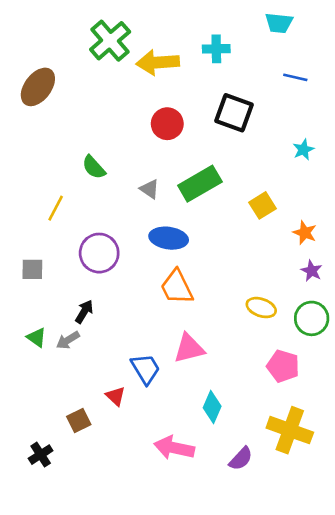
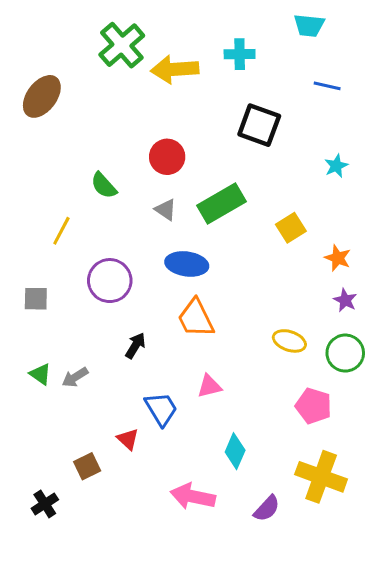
red circle: (167, 124) -> (167, 157), moved
black arrow: (84, 312) -> (135, 345), moved
pink triangle: (189, 348) -> (209, 386), size x0.7

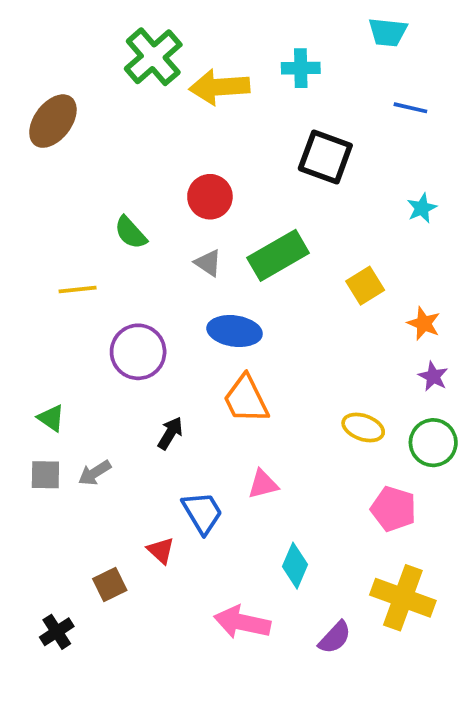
yellow line: (61, 231) -> (78, 289), turned 56
gray square: (36, 299) -> (45, 475), moved
green triangle: (40, 374) -> (51, 418), moved

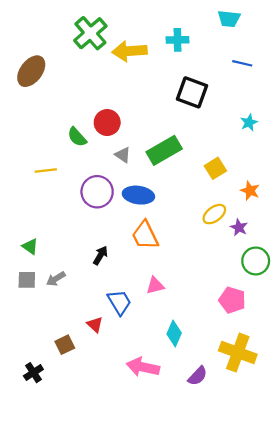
red circle: (210, 197) -> (107, 123), moved
purple circle: (138, 352) -> (97, 192), moved
purple star: (433, 376) -> (239, 227), moved
yellow ellipse: (363, 427) -> (214, 214), moved, turned -55

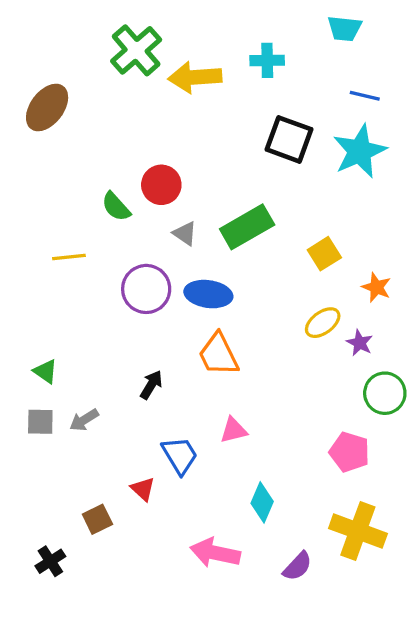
cyan star: (249, 123) -> (360, 151), moved, size x2.0

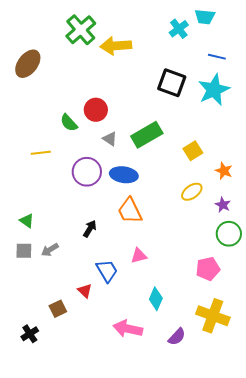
cyan cross: (267, 60) -> (179, 29), moved, turned -36
purple star: (360, 343) -> (223, 205), moved
pink pentagon: (350, 452) -> (208, 269), turned -30

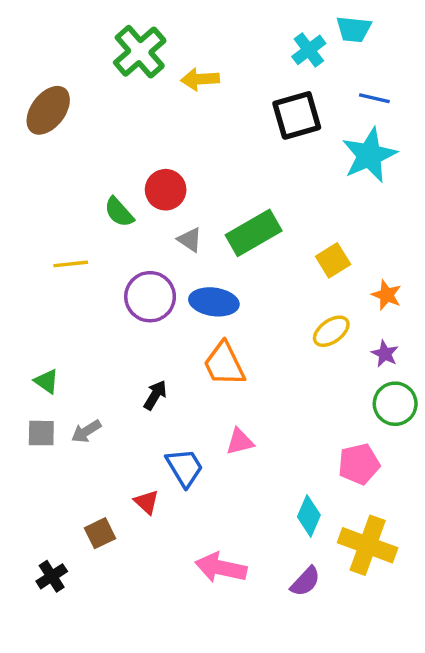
yellow arrow: (116, 46) -> (200, 79), size x0.7
black square: (172, 83) -> (297, 115), moved, turned -36
cyan diamond: (156, 299) -> (309, 516), moved

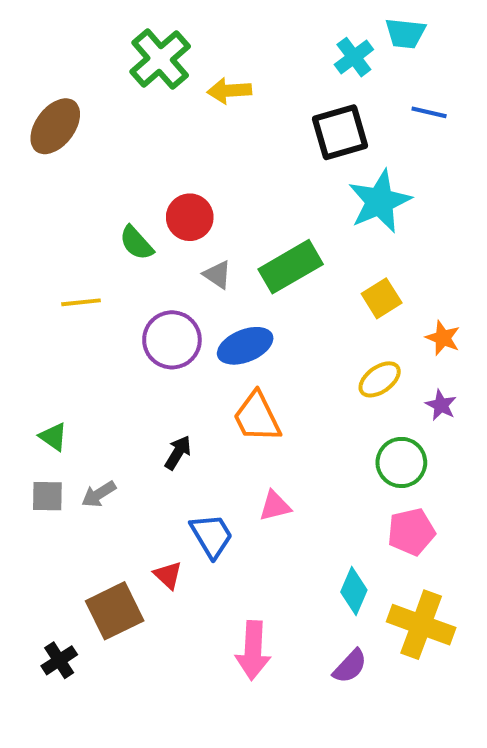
cyan star: (369, 155) -> (380, 201), moved
blue ellipse: (214, 302) -> (245, 346), turned -30
green circle: (395, 404) -> (401, 462), moved
brown square: (100, 533) -> (115, 611), size x1.6
pink arrow: (221, 568) -> (253, 650), turned -99

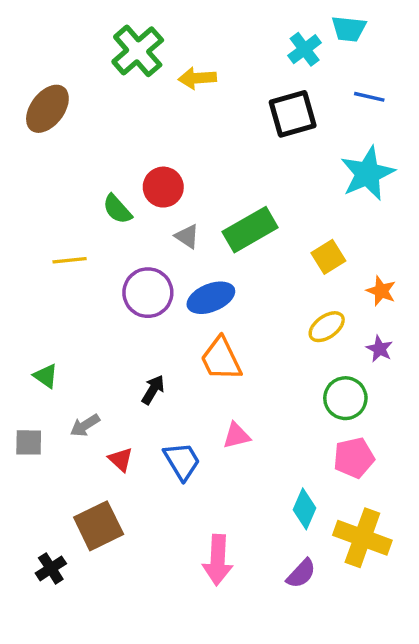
cyan star: (380, 201) -> (368, 173), moved
gray square: (47, 496) -> (29, 442), moved
red triangle: (168, 575) -> (121, 459), moved

